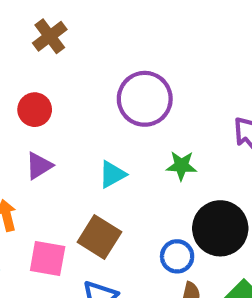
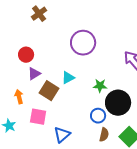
red circle: (35, 110) -> (26, 55), moved
green star: (181, 166) -> (100, 86), moved
brown square: (99, 237) -> (49, 91), moved

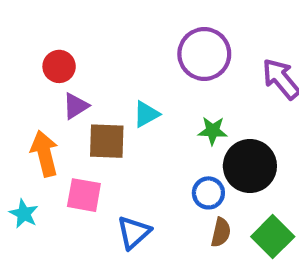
purple circle: (83, 43) -> (204, 54), moved
brown square: (49, 91) -> (107, 141), turned -30
orange arrow: (19, 97) -> (45, 154), size x1.5

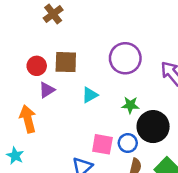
brown square: (107, 141) -> (66, 62), moved
pink square: (84, 195) -> (102, 144), moved

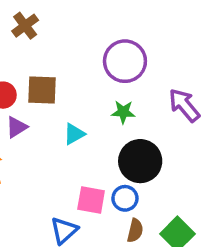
purple circle: (125, 58) -> (125, 61), moved
green star: (130, 105) -> (123, 112), moved
black circle: (153, 127) -> (140, 161), moved

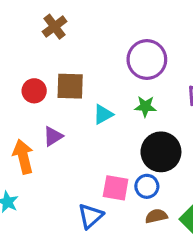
purple triangle: (17, 127) -> (53, 136), moved
cyan triangle: (74, 134) -> (103, 114), moved
brown semicircle: (135, 230) -> (156, 216), turned -115

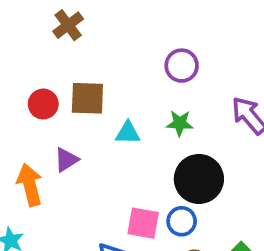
purple circle: (147, 60) -> (182, 66), size x0.7
cyan triangle: (103, 114) -> (128, 133), turned 30

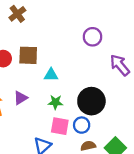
purple circle: (182, 66) -> (93, 37), moved
green star: (180, 123) -> (55, 102), moved
purple triangle: (66, 160) -> (21, 98), moved

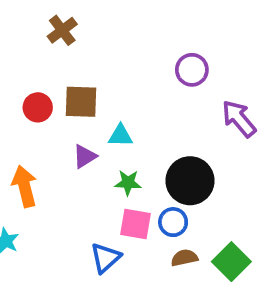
purple triangle: (21, 98) -> (85, 156), moved

